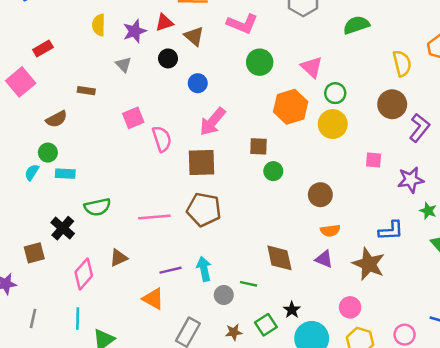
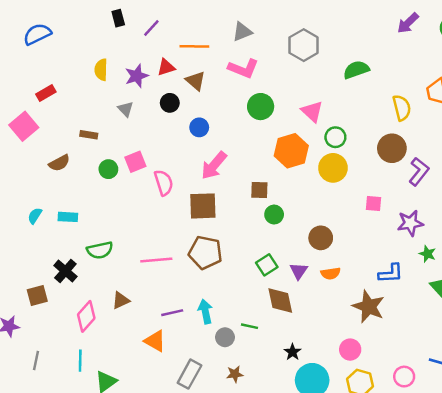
green circle: (48, 153) -> (108, 169), moved
purple triangle: (324, 259) -> (299, 271), moved, turned 42
green square: (266, 325) -> (267, 265), moved

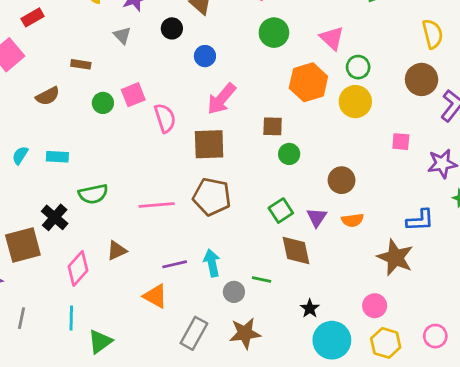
brown square: (37, 296) -> (23, 245), size x1.5
brown star: (235, 374) -> (245, 333), size x1.6

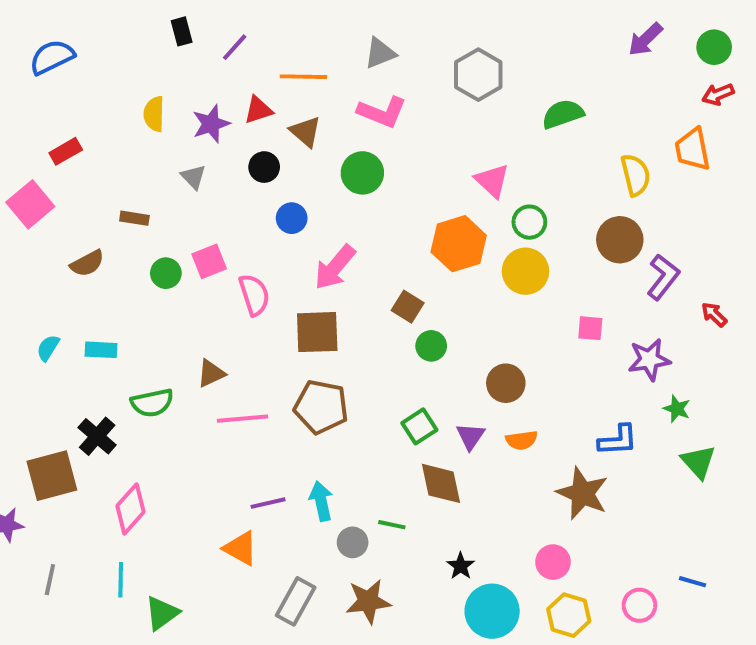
green circle: (274, 33) -> (362, 173), moved
blue circle: (205, 56) -> (292, 218), moved
brown square: (273, 126) -> (408, 307), turned 30
brown triangle: (117, 251) -> (211, 373), moved

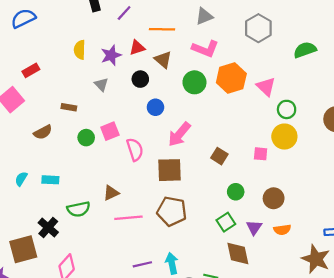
orange hexagon: (459, 244) -> (231, 78), moved
pink square: (590, 328) -> (261, 154), moved
green circle: (431, 346) -> (236, 192), moved

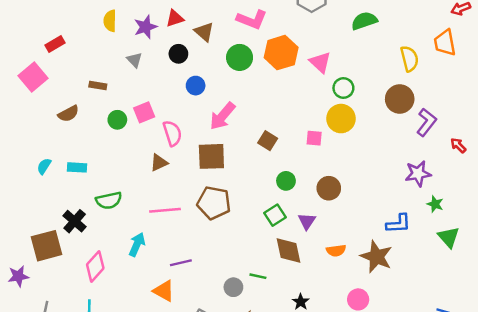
brown triangle: (111, 193) -> (159, 163), moved
orange semicircle: (282, 230) -> (336, 251), moved
cyan arrow: (172, 263) -> (137, 244), moved, turned 36

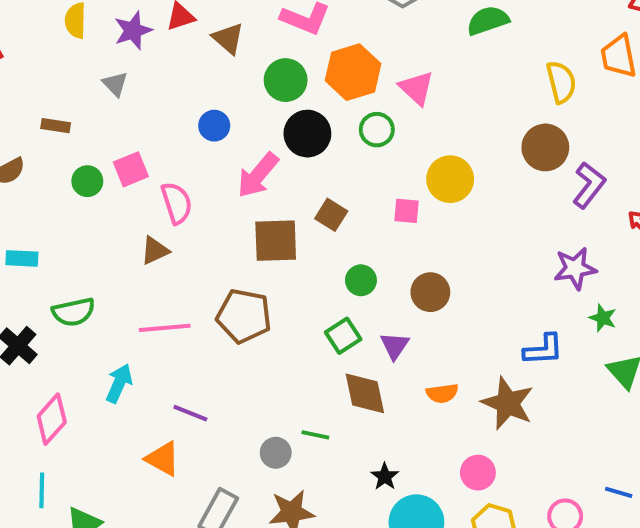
black circle: (178, 54) -> (307, 134), moved, size x1.5
green circle: (343, 88) -> (377, 130), moved
brown square: (211, 156) -> (276, 241), moved
purple line: (181, 263) -> (190, 413), turned 35

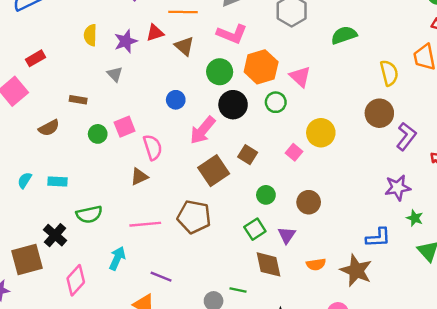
pink square: (407, 211) -> (294, 152), turned 35
brown square: (276, 241) -> (214, 171), turned -32

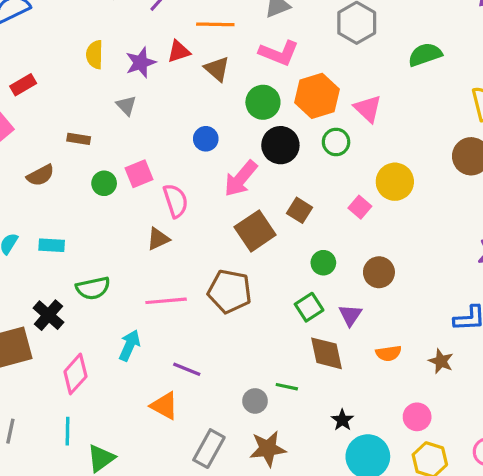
brown star: (356, 270) -> (441, 361), size x0.6

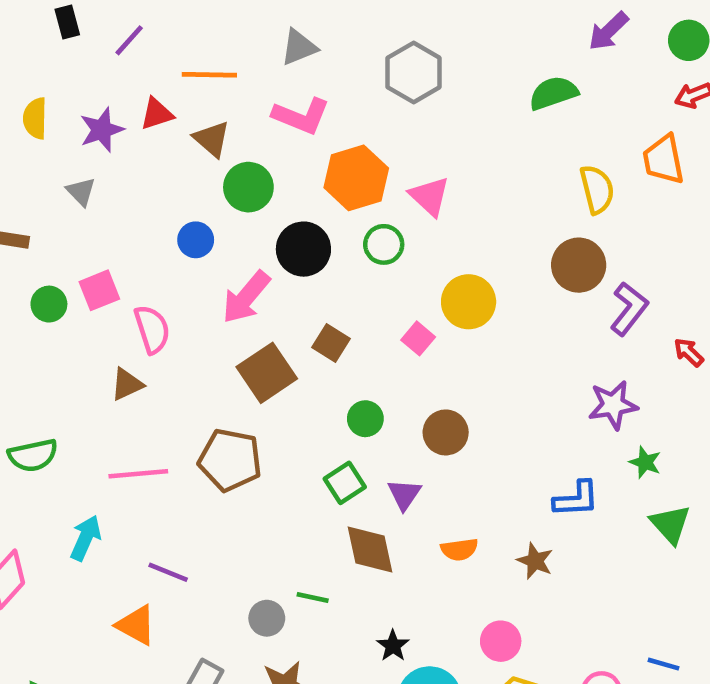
green semicircle: (425, 55) -> (553, 93), moved
green circle: (263, 102) -> (248, 187), moved

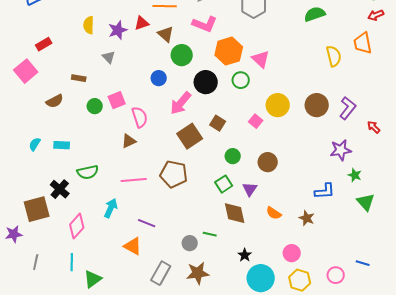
brown circle: (579, 265) -> (317, 105), moved
orange semicircle: (459, 549) -> (274, 213), turned 42

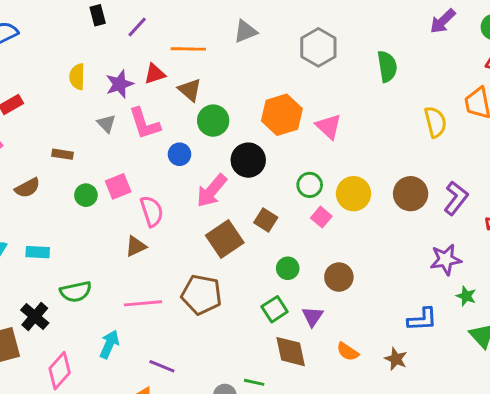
green semicircle: (315, 14) -> (387, 66), moved, turned 100
pink L-shape: (205, 24) -> (144, 123), moved, turned 50
green circle: (241, 80) -> (310, 185), moved

